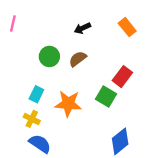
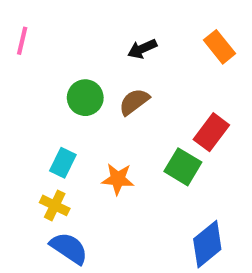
orange star: (68, 104) -> (118, 179), size x0.7

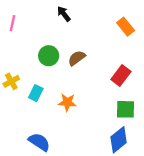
black arrow: (142, 49) -> (64, 14), moved, turned 77
green square: (183, 167) -> (126, 109), moved, turned -30
yellow cross: (55, 205) -> (11, 81), moved, turned 35

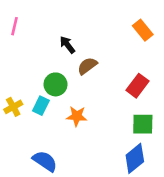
black arrow: (64, 14) -> (67, 45), moved
green circle: (49, 56) -> (56, 84), moved
yellow cross: (11, 81) -> (13, 107), moved

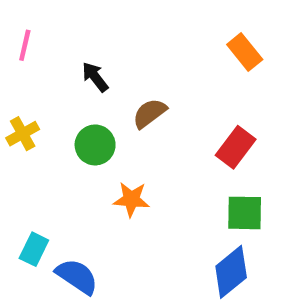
black arrow: (67, 45) -> (95, 77), moved
cyan rectangle: (41, 106) -> (34, 249), moved
yellow cross: (13, 107) -> (23, 134), moved

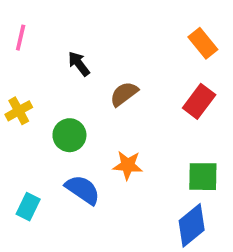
green circle: (95, 145) -> (69, 135), moved
red rectangle: (236, 147) -> (199, 101), moved
orange star: (131, 199) -> (128, 165), moved
blue semicircle: (77, 276) -> (83, 190), moved

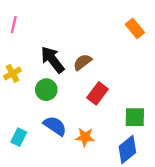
black arrow: (79, 64) -> (52, 60), moved, size x1.6
red rectangle: (199, 101) -> (97, 93), moved
orange star: (128, 165) -> (85, 137), moved

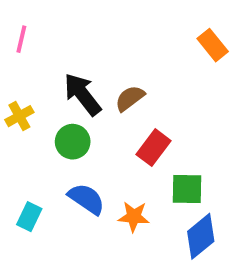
green square: (135, 117) -> (187, 189), moved

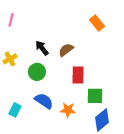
orange rectangle: (213, 45) -> (97, 23), moved
black arrow: (82, 94) -> (42, 48), size x0.7
red rectangle: (153, 148) -> (78, 75), turned -36

